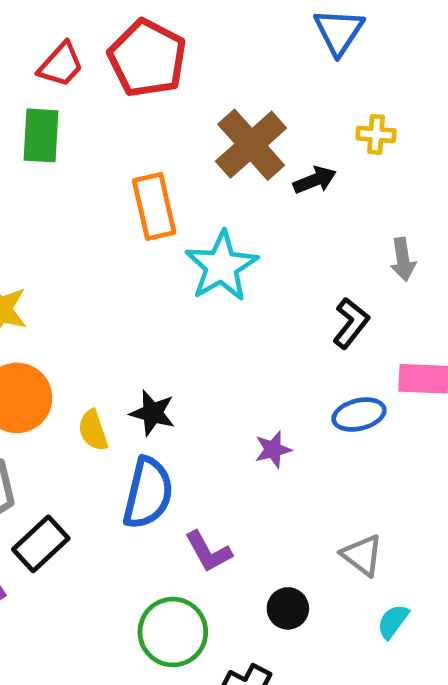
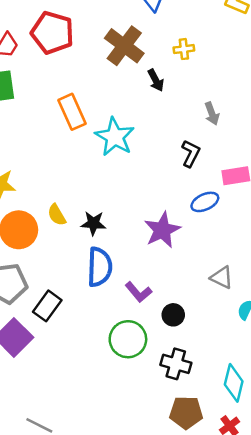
brown cross: (251, 145) -> (124, 46), moved
black arrow: (315, 180) -> (156, 80), turned 95
yellow semicircle: (93, 430) -> (57, 215), moved
purple star: (273, 450) -> (162, 230), size x1.8
black circle: (288, 608) -> (173, 315), moved

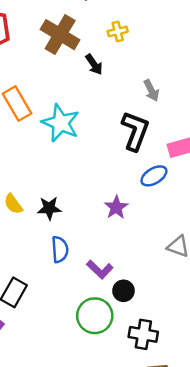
black L-shape: (191, 153) -> (135, 131), size x1.5
purple star: (162, 230) -> (116, 207), size x0.7
blue semicircle: (100, 267) -> (60, 249), size x0.7
black circle: (173, 315) -> (123, 291), moved

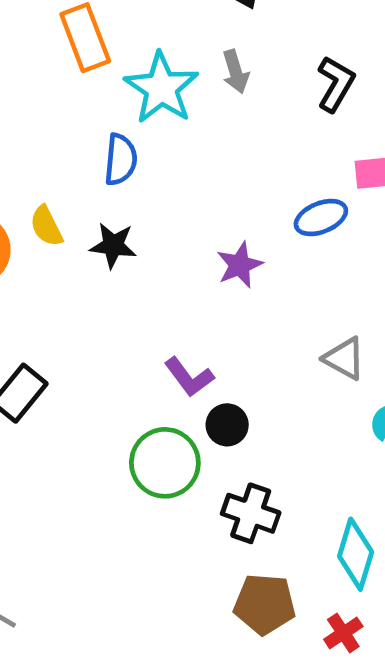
gray arrow: (151, 90) -> (235, 72), moved
black L-shape: (135, 131) -> (336, 84), moved, size x0.7
blue semicircle: (60, 249) -> (121, 160), moved

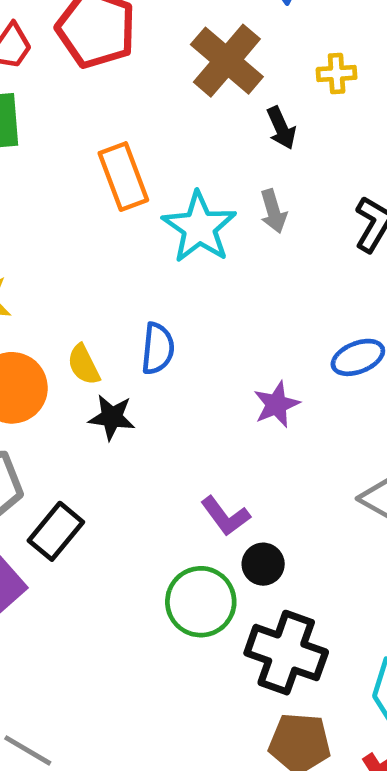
blue semicircle: (121, 160) -> (158, 349), moved
black star: (113, 245) -> (112, 417), moved
black cross: (251, 513) -> (286, 653), size x1.4

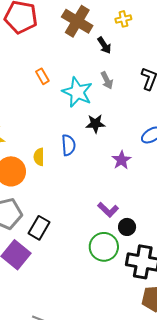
orange rectangle: (123, 177) -> (42, 76), size x0.6
yellow semicircle: (84, 365) -> (39, 157), turned 36
black star: (112, 417) -> (95, 124), moved

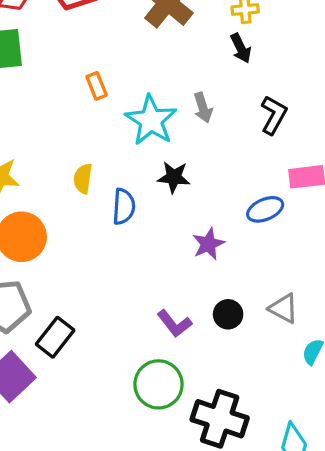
black arrow: (104, 45) -> (241, 48), moved
yellow semicircle: (39, 157) -> (83, 179), moved
black circle: (127, 227) -> (228, 314), moved

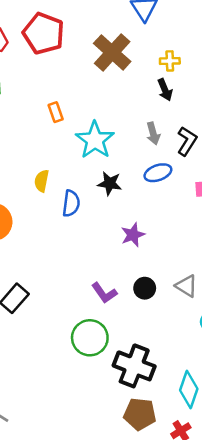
gray arrow: (203, 108) -> (153, 133), moved
blue ellipse: (265, 209) -> (158, 173), moved

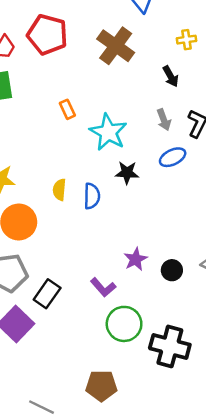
yellow cross: (170, 61) -> (186, 40), moved
yellow semicircle: (42, 181) -> (59, 190), moved
purple star: (133, 235) -> (136, 259), moved
purple L-shape: (104, 293) -> (103, 287), moved
brown pentagon: (140, 414) -> (101, 386), moved

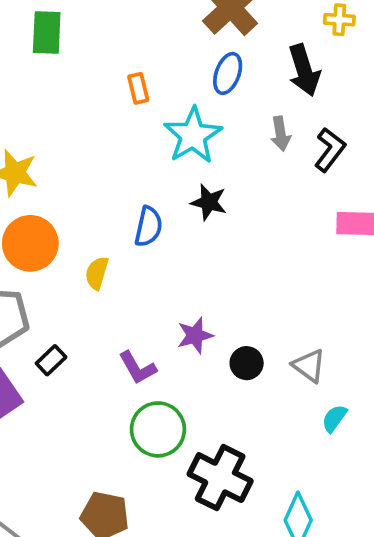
black arrow: (171, 76) -> (304, 70), size x1.5
blue ellipse: (173, 157) -> (228, 73), moved, turned -55
yellow semicircle: (59, 190) -> (97, 273), moved
black rectangle: (47, 294) -> (51, 360), size x0.7

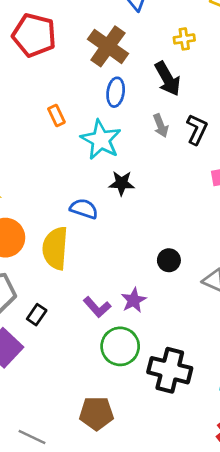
blue semicircle: (149, 227) -> (84, 209), turned -72
yellow semicircle: (97, 273) -> (55, 248), size x1.8
purple star: (195, 335) -> (134, 300), moved
black circle: (247, 363) -> (169, 260), moved

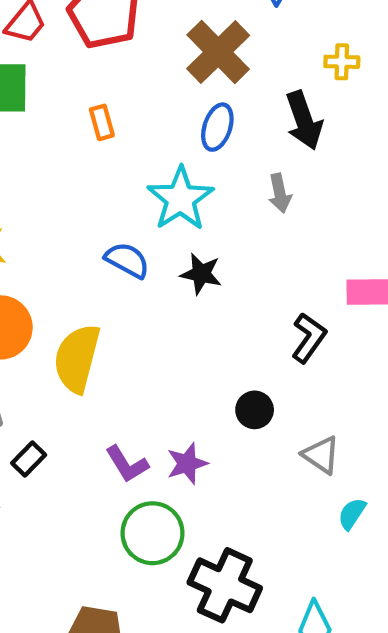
orange rectangle: (56, 115) -> (102, 122), moved
black L-shape: (197, 129) -> (309, 338), moved
blue semicircle: (84, 209) -> (127, 260), moved

